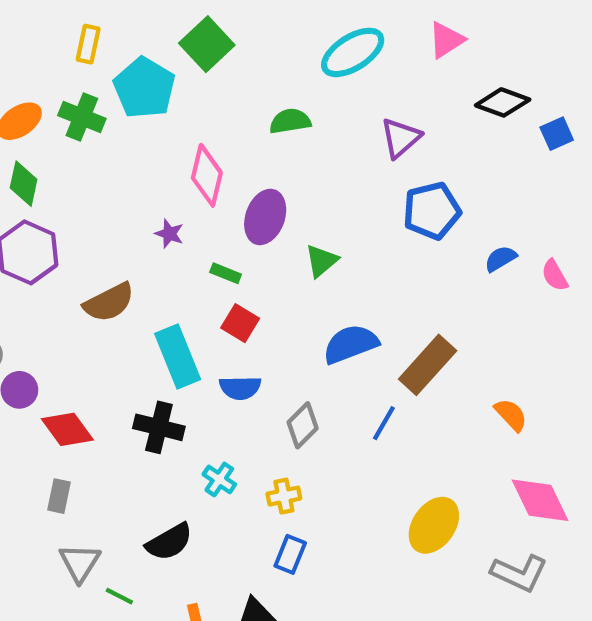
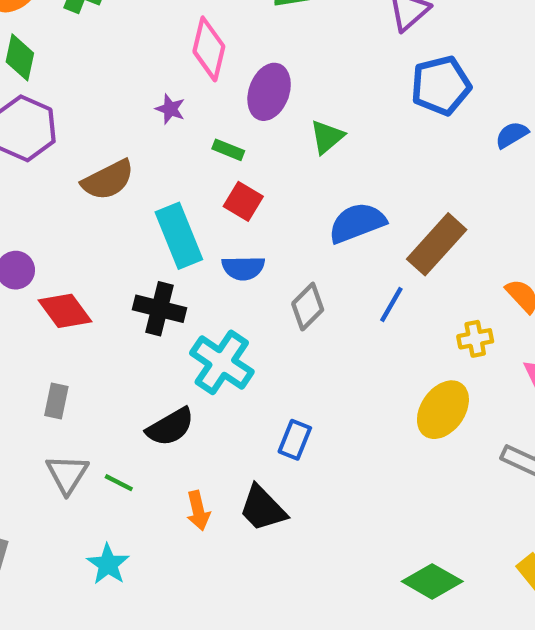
cyan cross: (219, 479) -> (222, 362), size x1.8
gray rectangle: (59, 496) -> (56, 401), moved
yellow cross: (284, 496) -> (475, 339), moved
gray triangle: (80, 563) -> (67, 474), moved

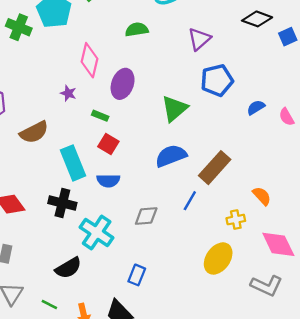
green triangle: (327, 137) -> (174, 109), moved, size x1.4
gray diamond: (308, 307) -> (146, 216), moved, turned 40
green line: (119, 483) -> (49, 304), moved

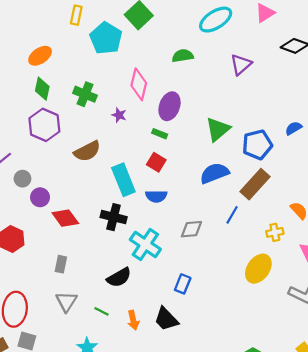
green cross: (19, 27) -> (85, 94), moved
blue pentagon: (217, 80) -> (257, 145), moved
green rectangle: (100, 116) -> (160, 134), moved

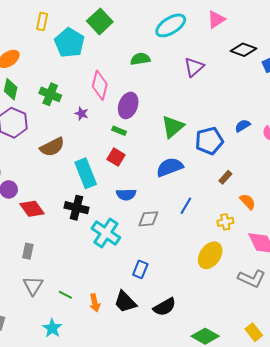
brown rectangle: (255, 184) -> (225, 177), moved, size x0.5
blue semicircle: (156, 196) -> (126, 195), moved
black semicircle: (119, 277) -> (165, 307), moved

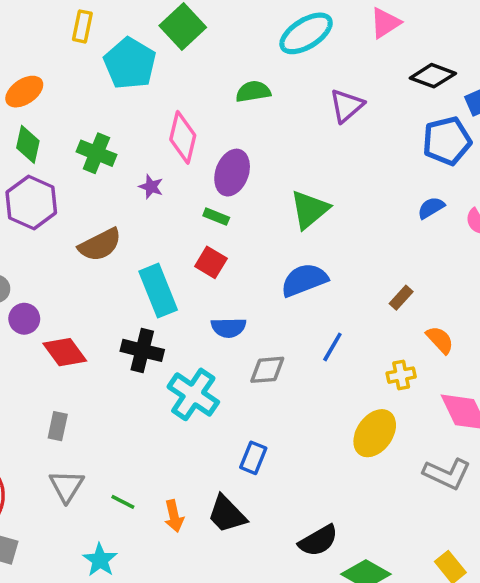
blue pentagon: (209, 141) -> (447, 141), moved
black semicircle: (165, 307) -> (318, 541), moved

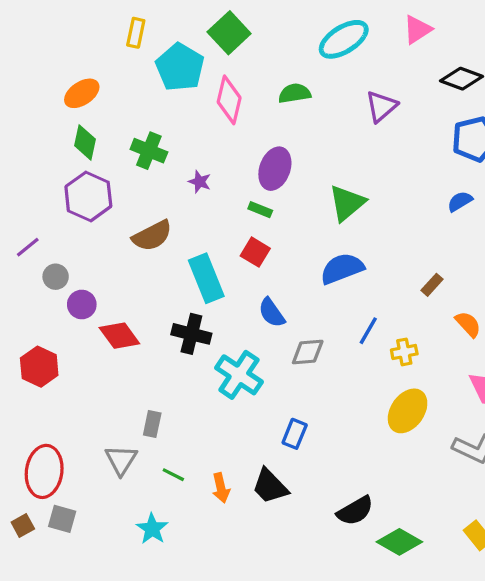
pink diamond: (183, 137) -> (229, 100), moved
blue semicircle: (229, 328) -> (272, 313), turned 56
yellow cross: (401, 375) -> (404, 352), moved
gray rectangle: (58, 426) -> (152, 424), moved

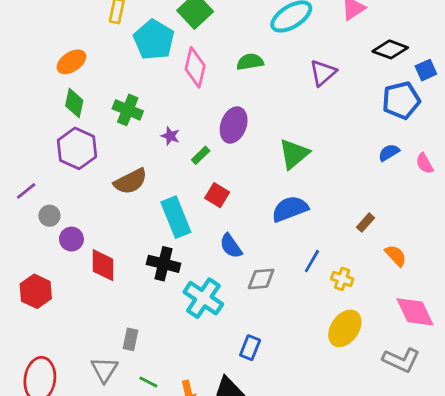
green rectangle: (260, 210) -> (201, 155), moved, turned -66
red diamond: (119, 336) -> (103, 265), turned 36
yellow cross: (404, 352) -> (342, 279), turned 30

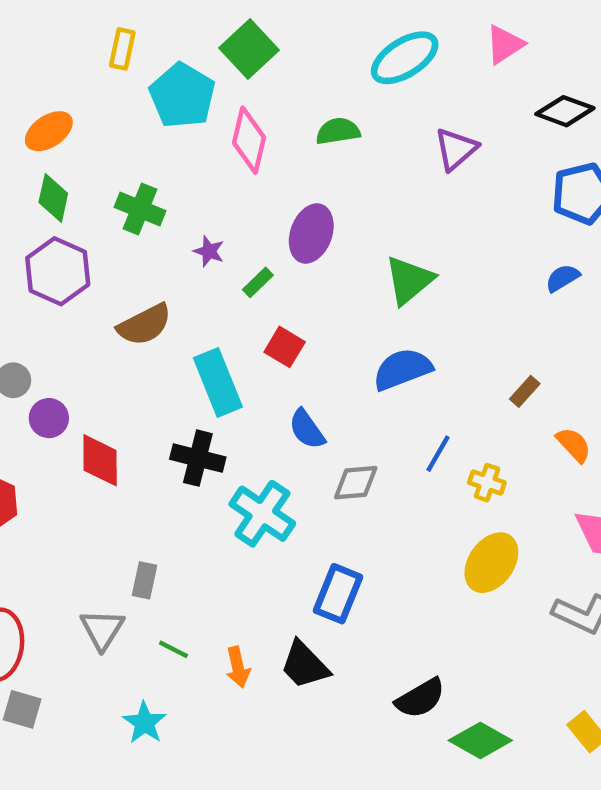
blue rectangle: (250, 348) -> (338, 594), size x1.4

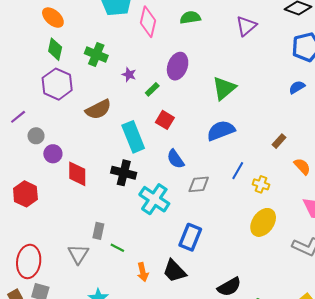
orange ellipse: (49, 131) -> (53, 18), turned 75
green line: (173, 649) -> (117, 248), moved

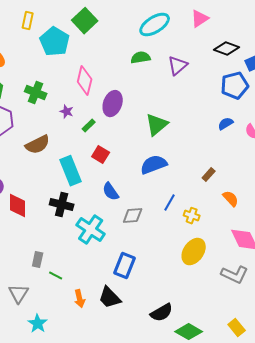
green semicircle: (190, 18) -> (141, 58), moved
pink diamond: (148, 22) -> (85, 81), moved
gray triangle: (78, 254) -> (19, 294), moved

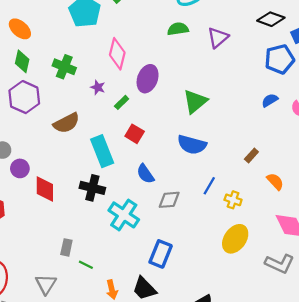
blue semicircle: (154, 165) -> (192, 145), turned -144

